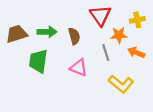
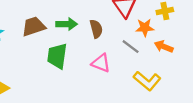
gray line: (106, 52) -> (131, 47), turned -35

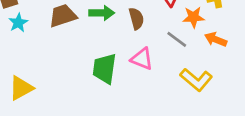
green trapezoid: (57, 56) -> (104, 69), moved

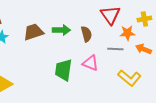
gray line: (177, 39) -> (115, 49), turned -35

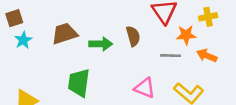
green arrow: (61, 30) -> (101, 44), moved
pink triangle: (90, 63) -> (145, 88), moved
green trapezoid: (63, 70) -> (79, 83), moved

